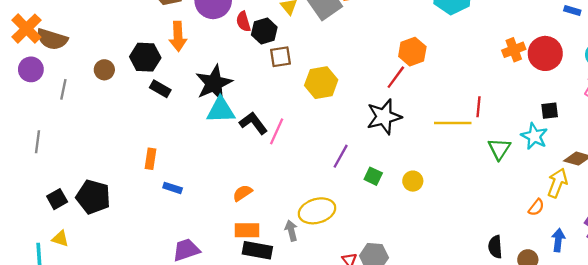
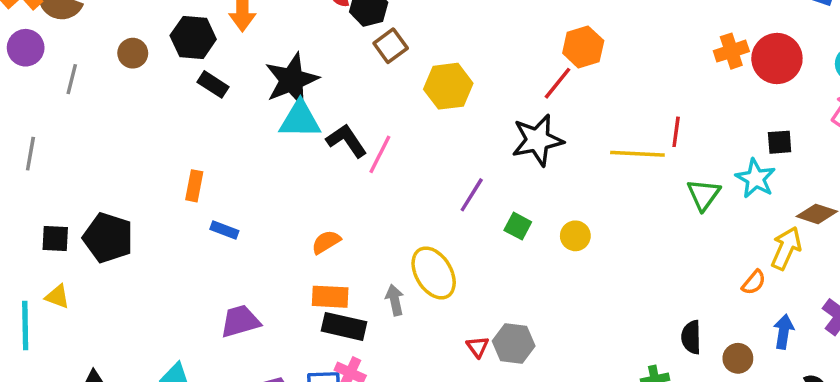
brown square: (280, 57) -> (391, 46), turned -30
black square: (57, 199) -> (55, 238), turned 30
yellow ellipse: (317, 211) -> (434, 273), turned 72

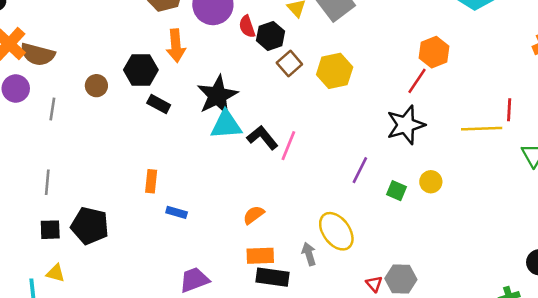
yellow hexagon: (448, 86) -> (335, 71), moved
gray line: (30, 154) -> (47, 182), moved
yellow circle: (575, 236) -> (431, 182), moved

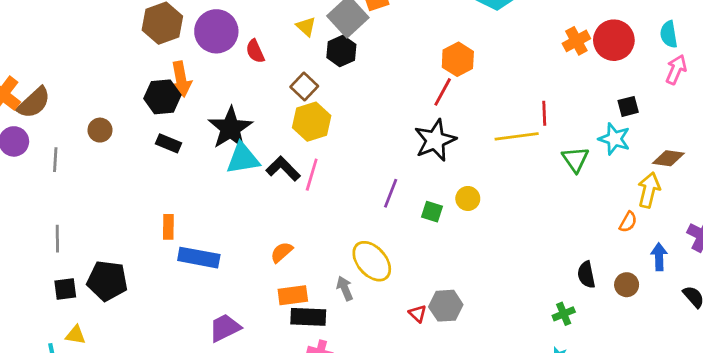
black hexagon: (270, 36) -> (341, 51), moved
brown semicircle: (38, 54) -> (34, 103), turned -52
black hexagon: (141, 70) -> (162, 97), moved
yellow hexagon: (335, 71) -> (312, 122), moved
blue rectangle: (177, 212) -> (199, 258), size x1.8

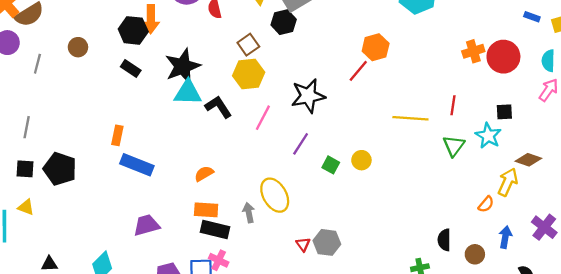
red line: (544, 113) -> (453, 105), moved
black star: (435, 140) -> (308, 96), moved
pink line: (312, 175) -> (263, 118), moved

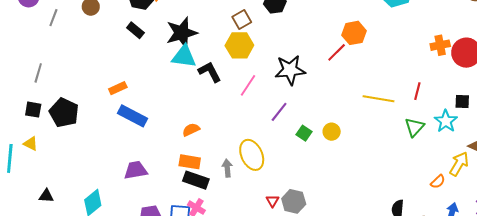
orange rectangle: (117, 135) -> (118, 88), turned 48

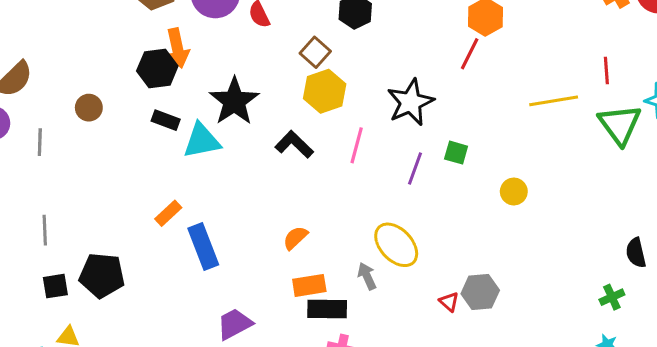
cyan triangle: (184, 56) -> (202, 141), moved
blue rectangle: (132, 116) -> (203, 246), turned 60
green triangle: (414, 127) -> (620, 124), size x1.4
yellow circle: (332, 132) -> (514, 192), moved
green square: (304, 133) -> (456, 153), moved

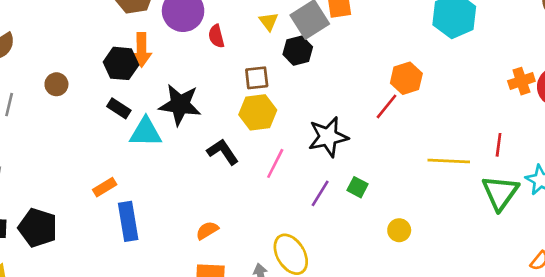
brown square: (315, 52) -> (257, 78), turned 30
black star: (234, 101) -> (180, 105), turned 30

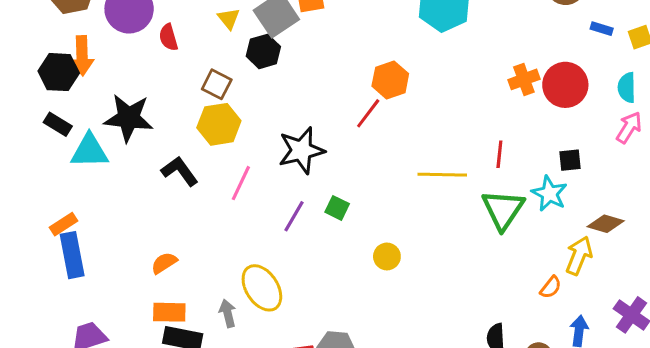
brown square: (257, 78) -> (217, 84), turned 35
orange rectangle: (105, 187) -> (63, 224), moved

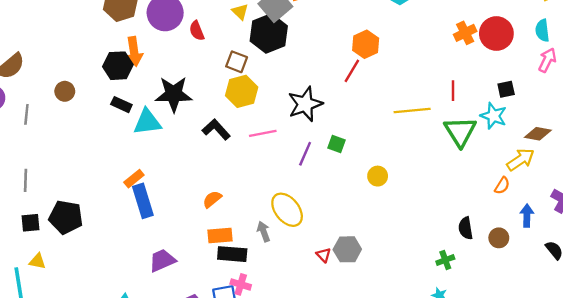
black hexagon: (263, 51) -> (269, 33), size x1.5
pink line: (241, 183) -> (263, 133), turned 60
yellow arrow: (579, 256) -> (521, 160), turned 40

